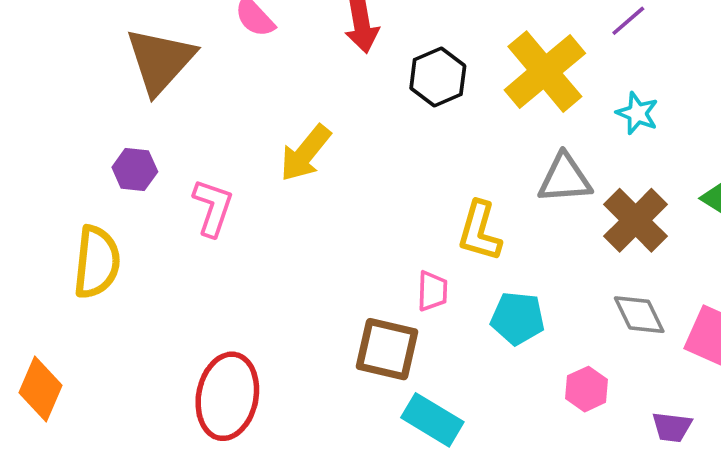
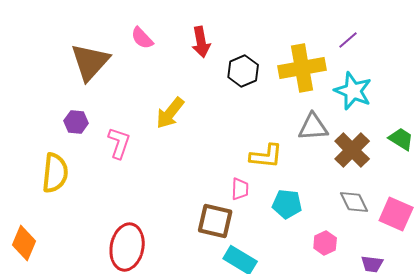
yellow cross: (545, 72) -> (302, 68), turned 30
cyan star: (637, 113) -> (353, 91), size x1.6
yellow L-shape: (480, 231) -> (266, 156), turned -100

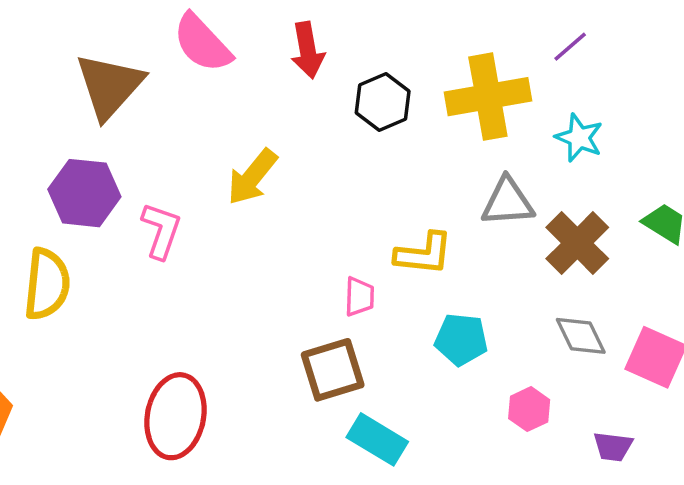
pink semicircle: (142, 38) -> (202, 43), size x1.5
cyan star: (353, 91) -> (579, 138), size x0.7
purple hexagon: (76, 122) -> (84, 193), size x1.6
pink trapezoid: (240, 189) -> (359, 297), moved
brown square: (215, 221) -> (333, 370), turned -30

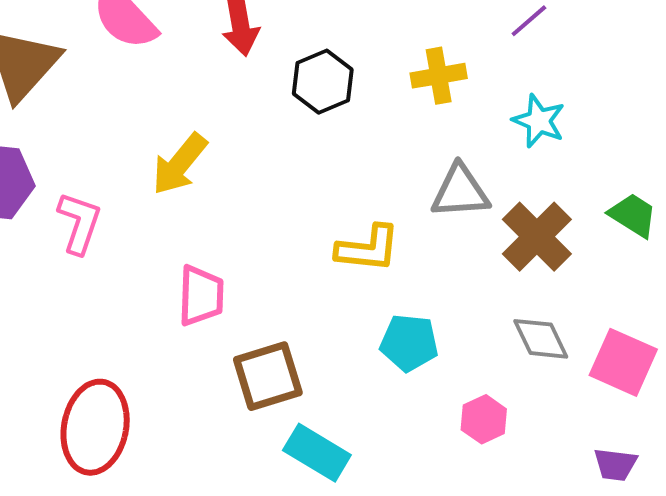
yellow cross: (488, 97) -> (439, 76), size x0.6
pink trapezoid: (359, 297) -> (201, 296), moved, size x1.4
purple trapezoid: (613, 447) -> (615, 464), moved

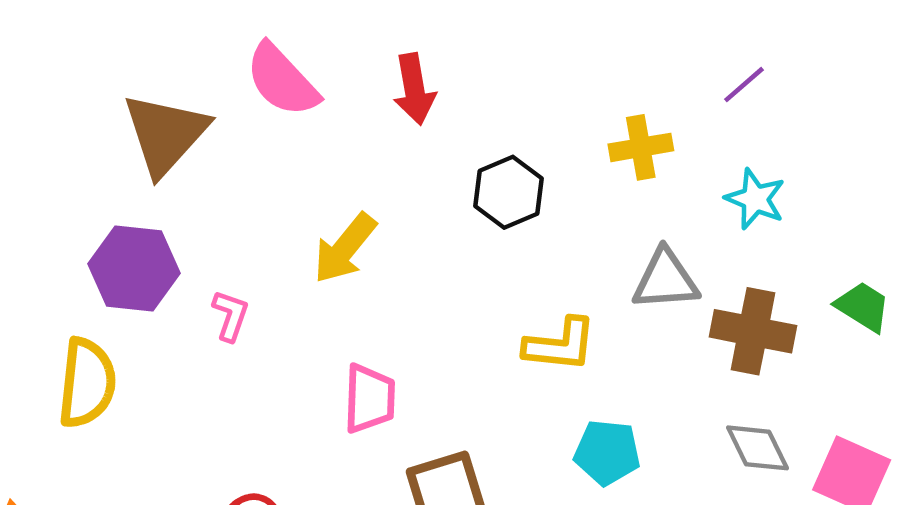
black hexagon: (323, 82) -> (509, 192), moved
pink L-shape: (79, 223) -> (230, 316), size x0.7
brown cross: (537, 237) -> (753, 331), turned -34

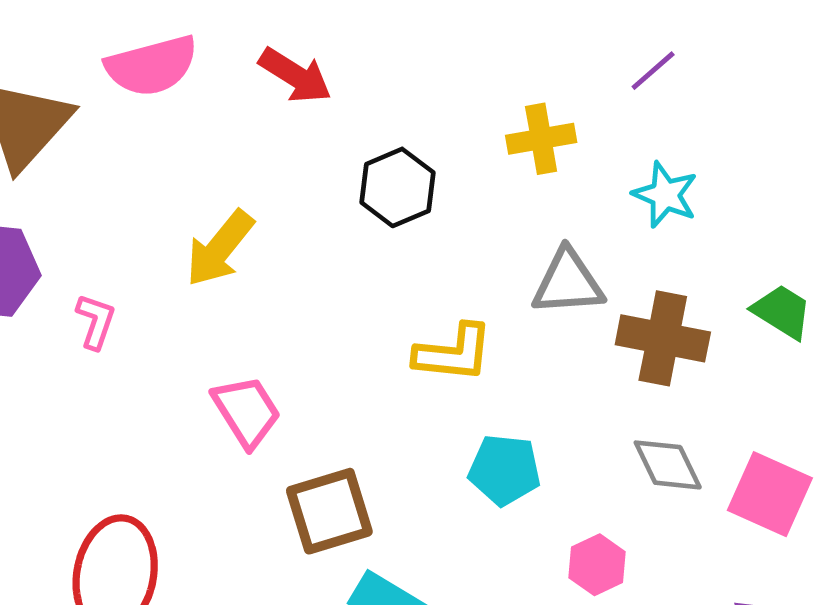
pink semicircle: (282, 80) -> (152, 66), turned -62
red arrow: (414, 89) -> (295, 76), turned -48
pink trapezoid: (369, 399) -> (247, 411), turned -34

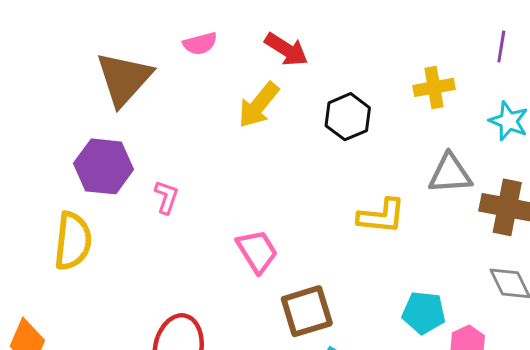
pink semicircle: (152, 66) -> (200, 44), size x0.6
purple line: (653, 71) -> (501, 46), turned -40
yellow arrow: (220, 248) -> (259, 105), moved
cyan pentagon: (505, 470) -> (424, 313), moved

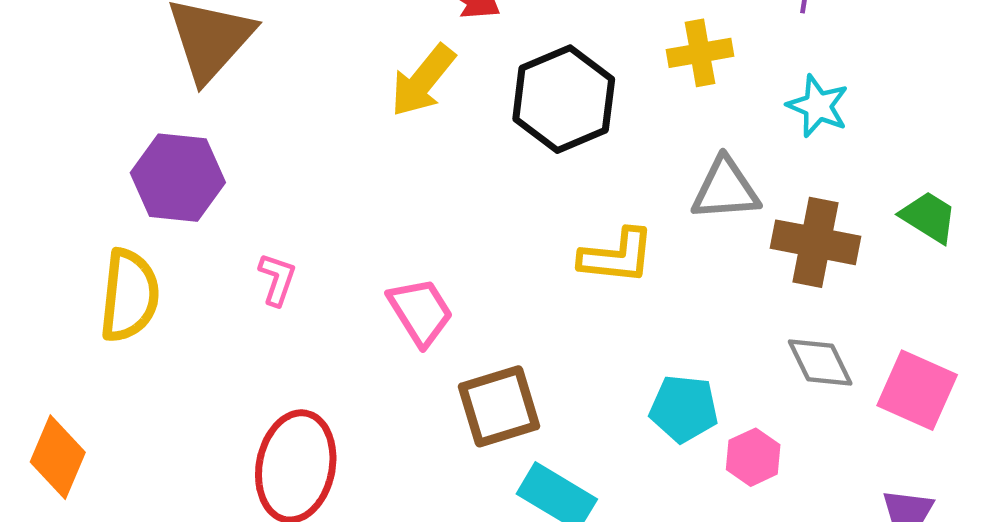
black hexagon: (348, 117) -> (564, 99), size x1.4
pink L-shape: (166, 197) -> (277, 279), moved

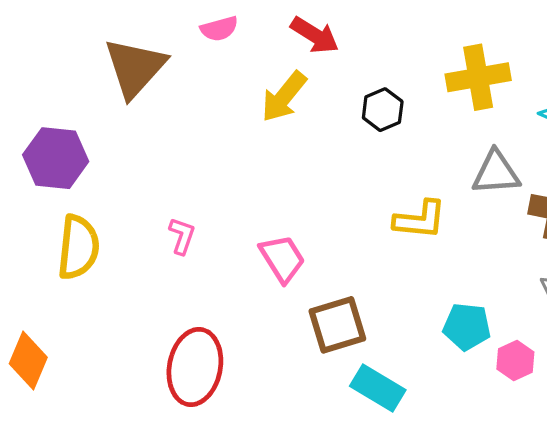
yellow cross: (700, 53) -> (478, 77), size x1.4
black hexagon: (564, 99) -> (383, 110), size x0.6
purple hexagon: (178, 178) -> (56, 158), moved

